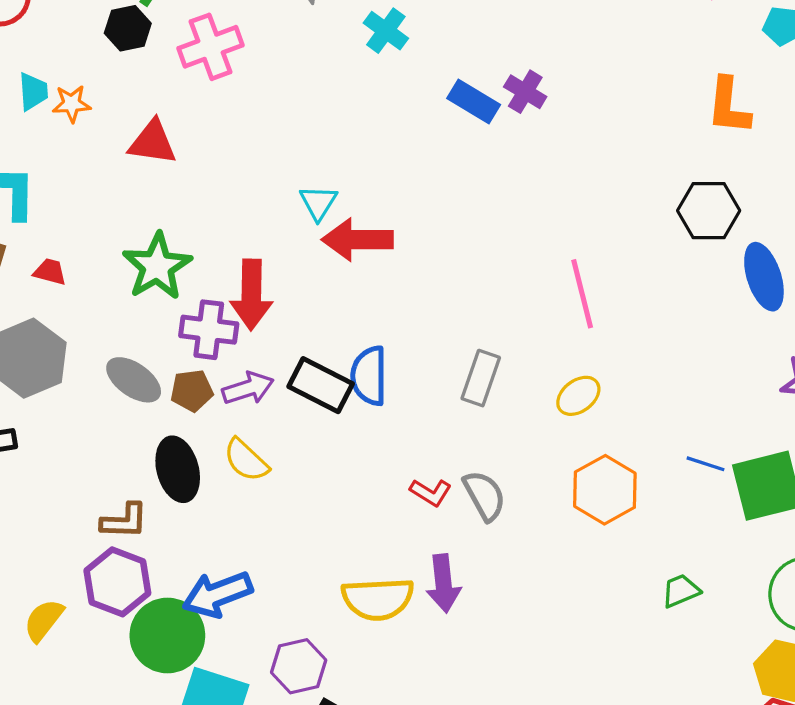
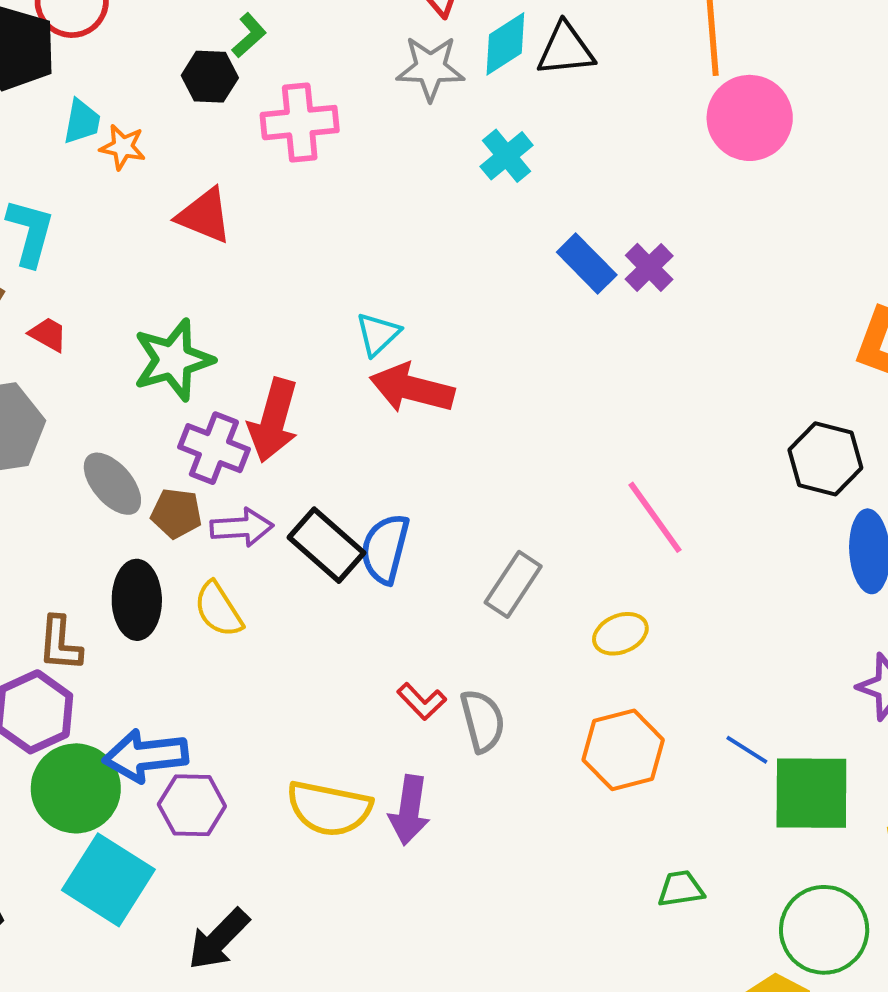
pink line: (582, 294) -> (655, 517), turned -36
brown L-shape: (124, 521) -> (60, 644), turned 78
purple hexagon: (299, 666) -> (192, 805), moved

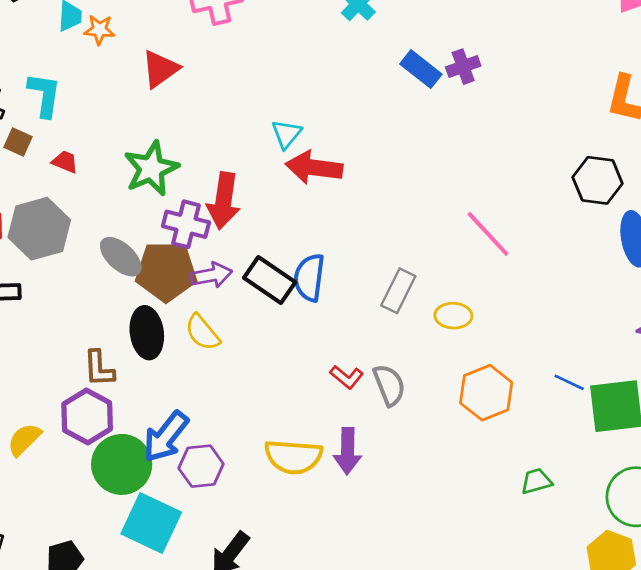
red triangle: (205, 216) -> (160, 69), turned -51
purple cross: (649, 267) -> (463, 67), turned 32
brown pentagon: (176, 513) -> (166, 271), size x1.8
yellow ellipse: (620, 634) -> (453, 316), moved, turned 32
blue arrow: (146, 756) -> (166, 437), turned -38

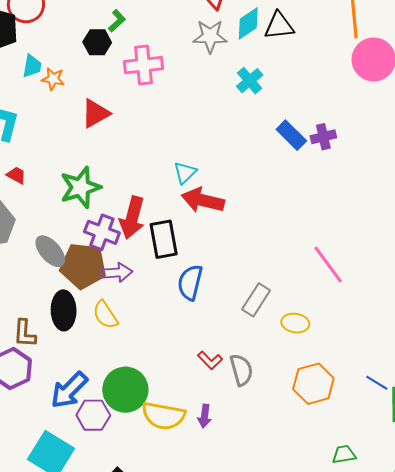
black rectangle: (270, 280) -> (164, 239), moved, turned 39
purple arrow: (348, 451) -> (205, 416), size x0.7
green circle: (122, 464) -> (125, 390), moved

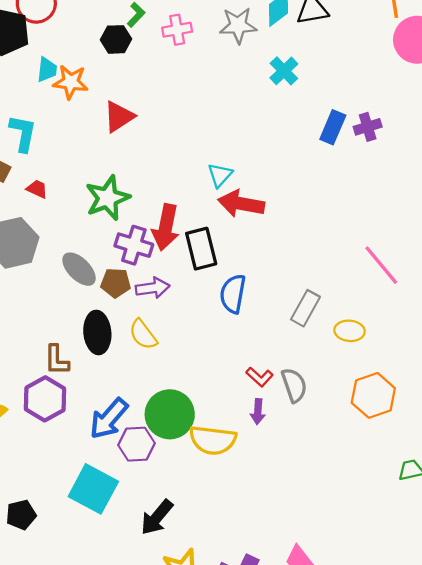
pink cross: (143, 65) -> (177, 30), moved, size x0.7
orange star: (53, 79) -> (71, 82), size x1.4
blue rectangle: (291, 135) -> (333, 127), turned 72
brown pentagon: (83, 266) -> (116, 283), size x0.6
purple arrow: (205, 416) -> (258, 412), moved

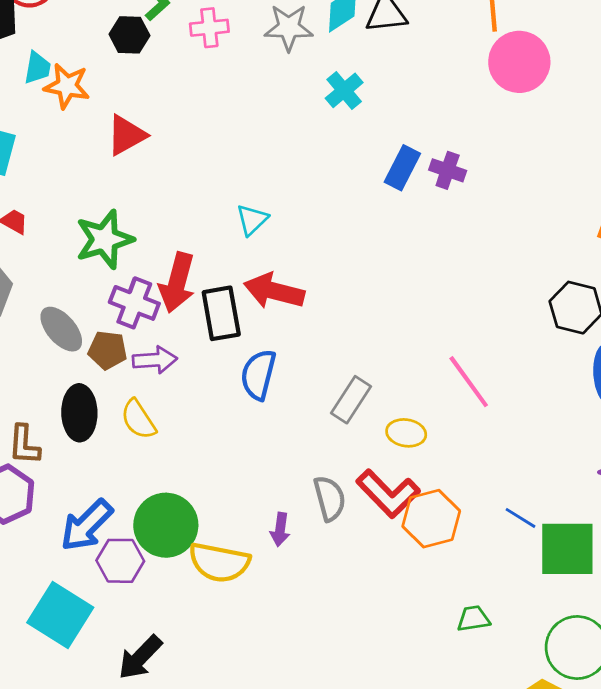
purple cross: (368, 127) -> (448, 170), turned 32
red arrow: (241, 204) -> (274, 291), moved
pink line: (381, 265) -> (469, 382), moved
red L-shape: (260, 377) -> (388, 494), moved, size x1.8

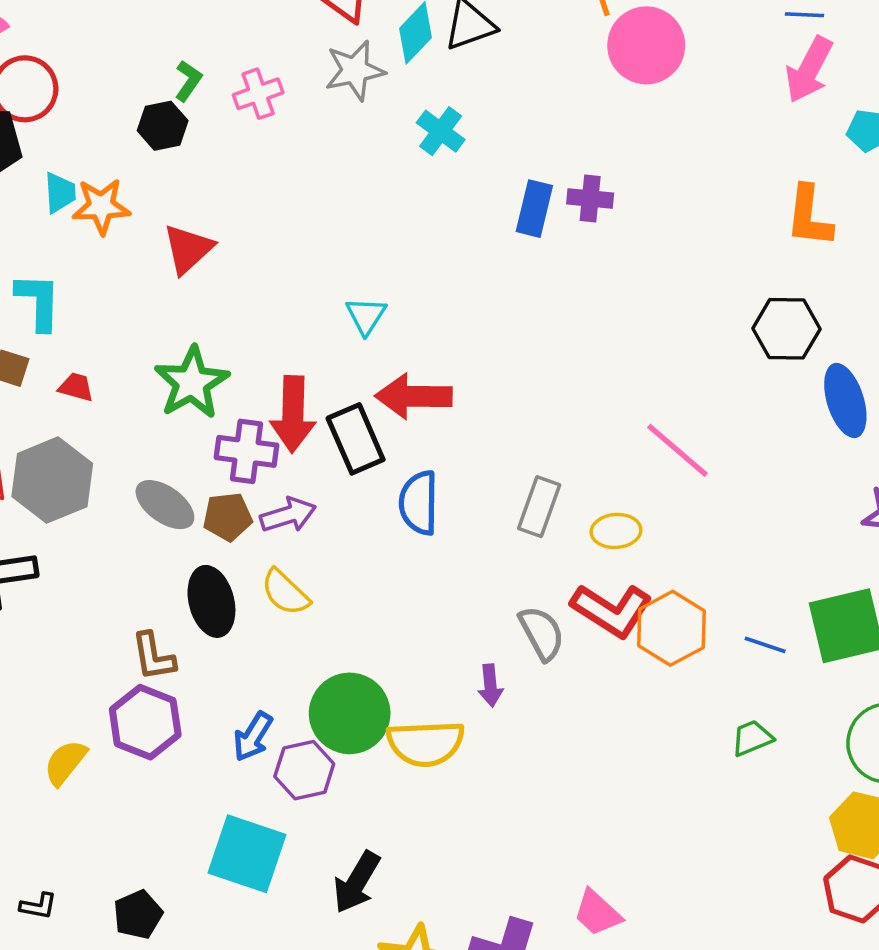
blue line: (520, 518) -> (765, 645), moved
blue arrow: (87, 525) -> (253, 737), size x0.7

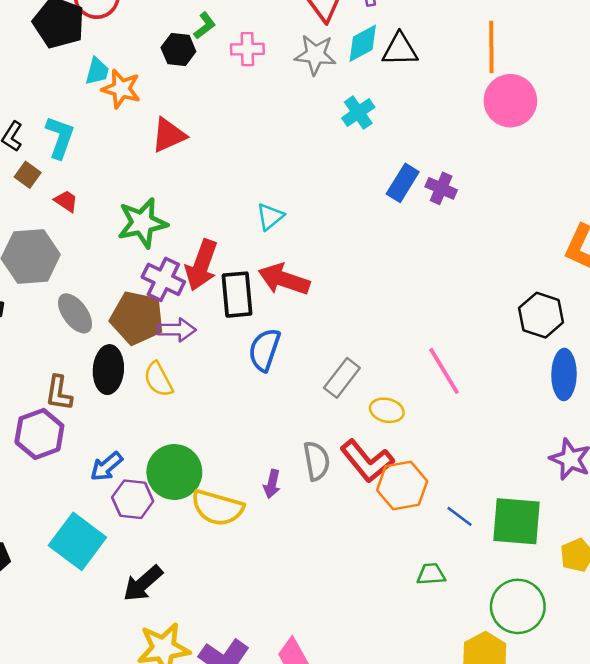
gray ellipse: (165, 505) -> (75, 313), moved
brown pentagon: (228, 517) -> (137, 318), size x1.6

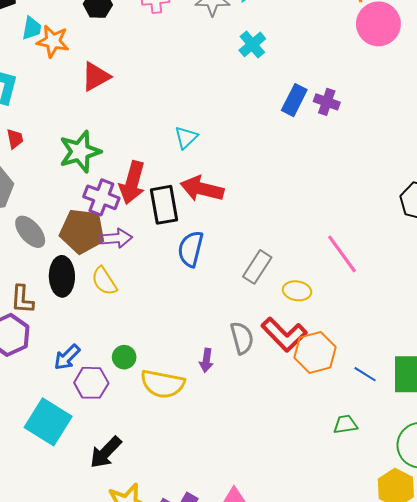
red trapezoid: (66, 201) -> (15, 139), turned 50
green circle: (174, 472) -> (124, 357), size x0.5

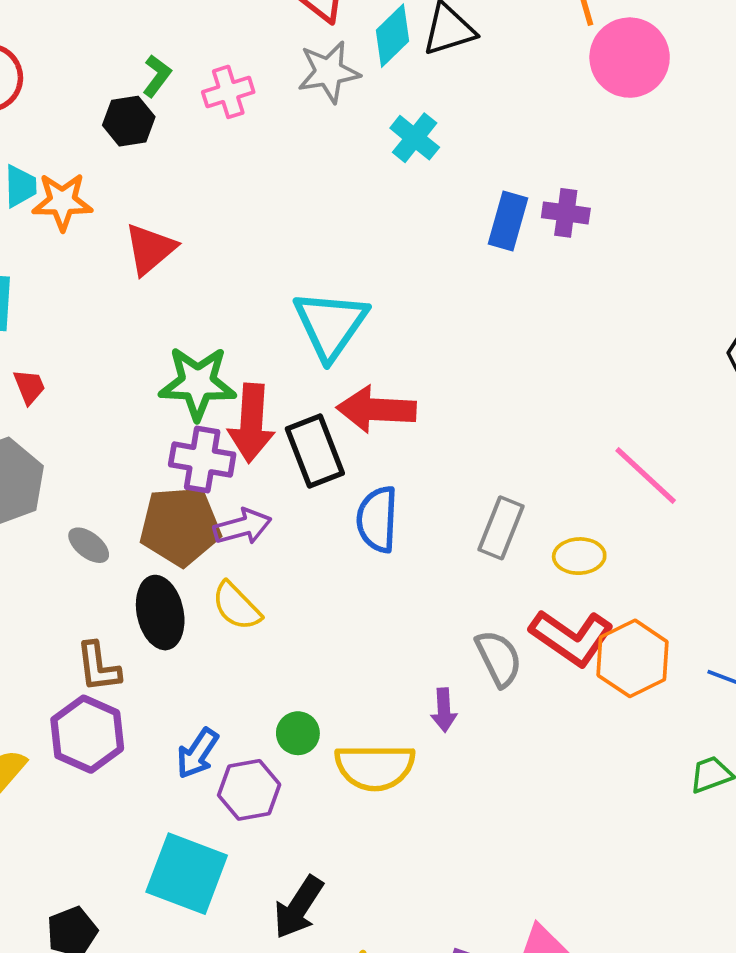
cyan triangle: (186, 137) -> (330, 325), size x1.8
green star: (80, 152) -> (198, 383), moved, turned 30
gray ellipse: (30, 232) -> (89, 545), size x0.7

